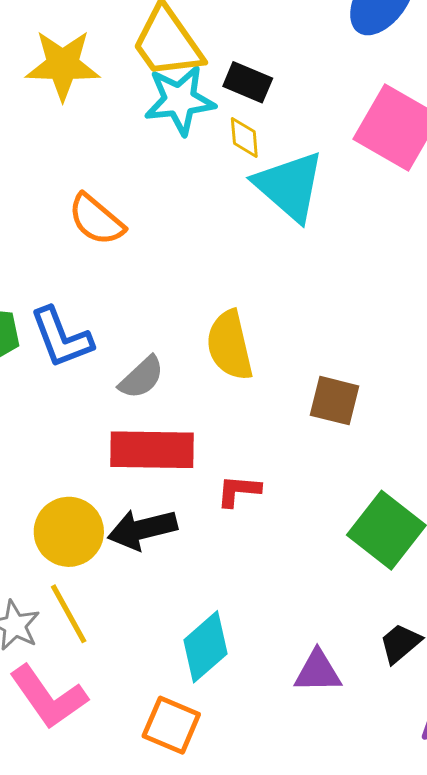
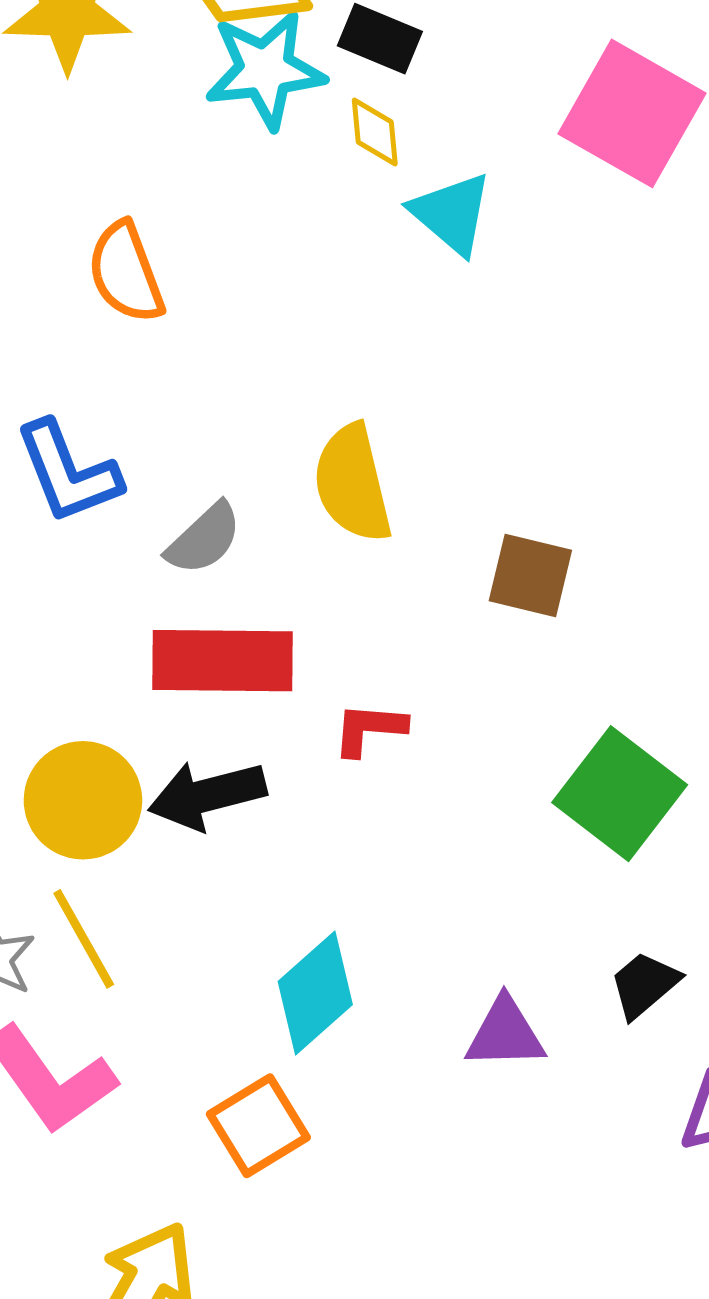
cyan triangle: (289, 186) -> (452, 213), size x0.7
orange semicircle: (96, 220) -> (126, 273), turned 30
orange square: (171, 725) -> (258, 1126), turned 36

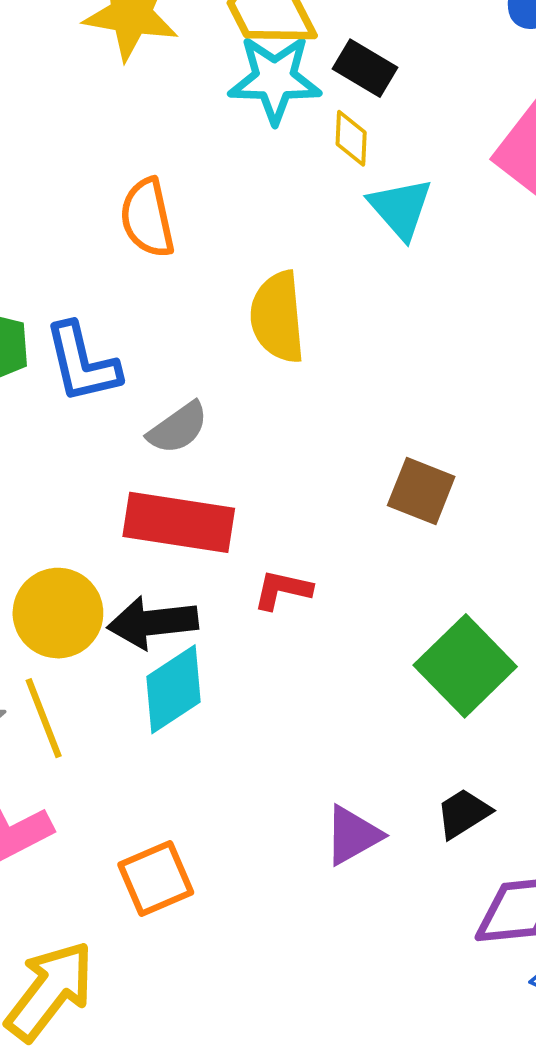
yellow semicircle: (352, 483) -> (278, 317), moved
cyan diamond: (315, 993) -> (173, 689), moved
purple triangle: (505, 1034) -> (353, 835), turned -36

